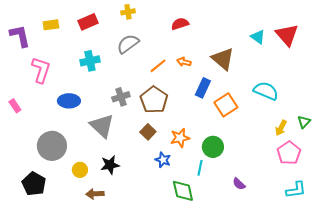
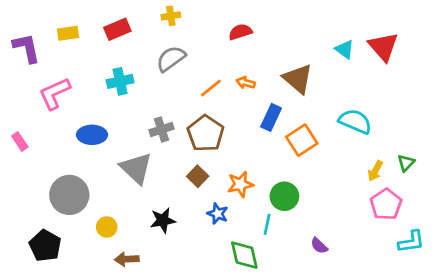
pink L-shape: (41, 70) -> (55, 93), turned -132
black star: (110, 165) -> (163, 220), moved
cyan L-shape: (296, 190) -> (411, 242), moved

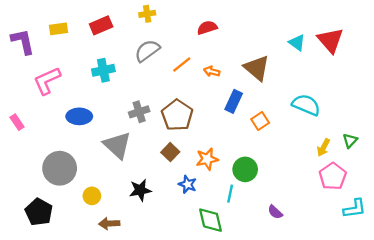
orange line: (211, 88) -> (182, 65), moved
orange square: (302, 140) -> (260, 121), size x0.7

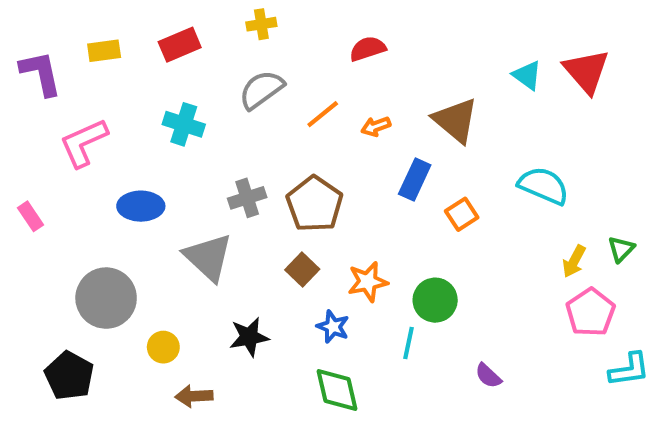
cyan cross: (103, 70) -> (184, 124), turned 30
orange arrow: (212, 71) -> (376, 126), turned -35
green diamond: (211, 220) -> (337, 390), moved

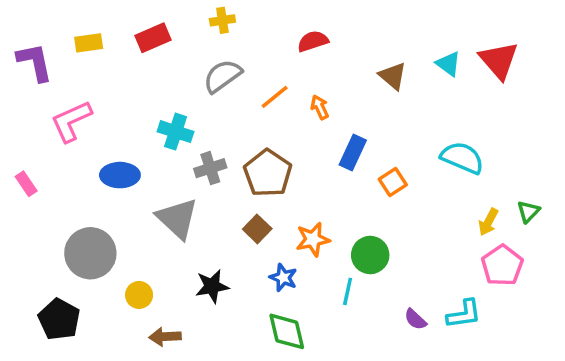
brown triangle: (456, 120) -> (393, 76), moved, size x0.7
cyan cross: (184, 124) -> (176, 132), moved
orange arrow: (376, 126) -> (320, 107), turned 85
cyan L-shape: (629, 370) -> (464, 314), moved

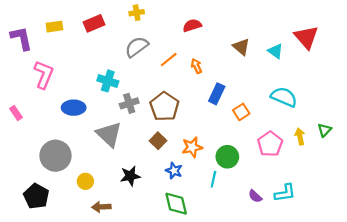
cyan triangle: (448, 64) -> (275, 51), moved
pink L-shape: (71, 121) -> (44, 75), turned 136
yellow arrow: (488, 222) -> (300, 136), turned 140
pink pentagon: (502, 265) -> (270, 144), moved

